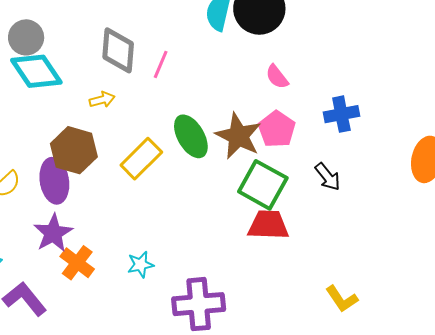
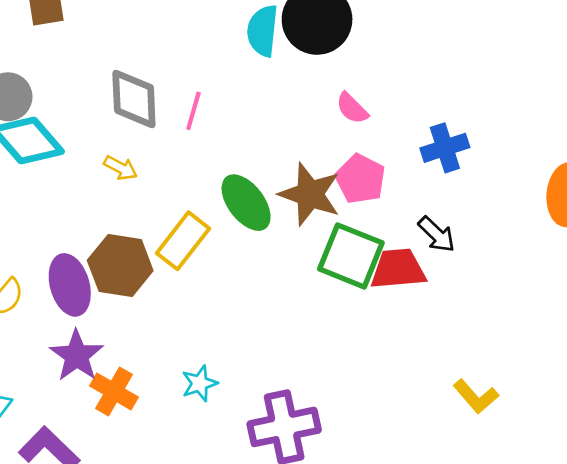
yellow arrow: (102, 100) -> (121, 168), turned 50
brown hexagon: (74, 150) -> (120, 265), moved
red trapezoid: (268, 225) -> (398, 269), moved

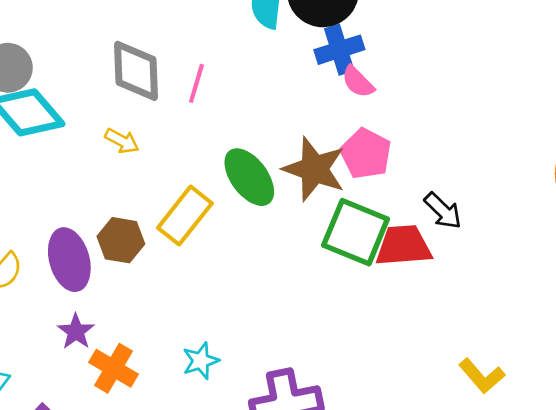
blue cross: (445, 148) -> (339, 50), moved
brown hexagon: (120, 265) -> (121, 240), size x0.7
purple star: (77, 356) -> (76, 332), size x0.7

